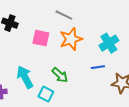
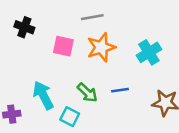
gray line: (64, 15) -> (92, 17), turned -36
blue line: (98, 67) -> (120, 90), moved

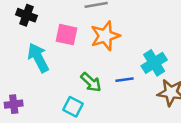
cyan cross: (149, 52) -> (154, 63), moved
cyan arrow: (43, 95) -> (38, 58), moved

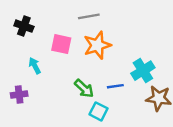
cyan arrow: (38, 58) -> (35, 66), size x0.6
purple cross: (14, 104) -> (19, 95), moved
cyan square: (73, 107) -> (98, 111), moved

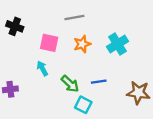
orange star: (97, 45) -> (82, 44), size x0.7
cyan arrow: (35, 66) -> (42, 68), moved
cyan cross: (143, 71) -> (117, 44), moved

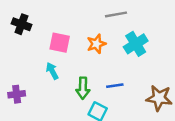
gray line: (74, 18) -> (116, 14), moved
green arrow: (70, 84) -> (83, 88), turned 48

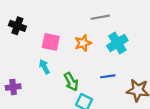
blue line: (115, 86) -> (108, 76), moved
green arrow: (83, 88) -> (71, 82), turned -30

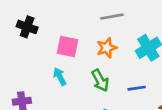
gray line: (100, 17) -> (112, 17), moved
green arrow: (71, 82) -> (100, 80), moved

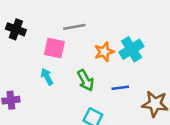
gray line: (112, 17) -> (74, 27), moved
orange star: (107, 48) -> (104, 52), moved

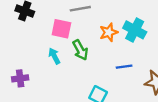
cyan cross: (131, 49) -> (135, 30), turned -30
green arrow: (85, 80) -> (80, 50), moved

